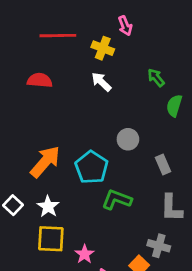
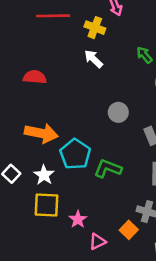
red semicircle: (40, 80) -> (35, 77), moved
orange arrow: (45, 162) -> (41, 133), turned 60
cyan pentagon: (92, 167) -> (75, 154), moved

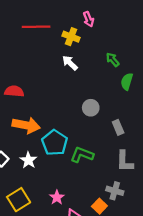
red semicircle: (35, 77) -> (14, 91), moved
yellow square: (47, 205) -> (19, 200), moved, turned -35

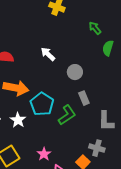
white arrow: (70, 63) -> (48, 54), moved
gray rectangle: (118, 127) -> (84, 98), moved
green L-shape: (82, 155) -> (67, 115), turned 125

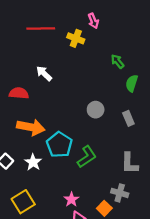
white arrow: (48, 54) -> (44, 73), moved
gray rectangle: (84, 98) -> (128, 118), moved
pink star: (44, 154) -> (71, 200), moved

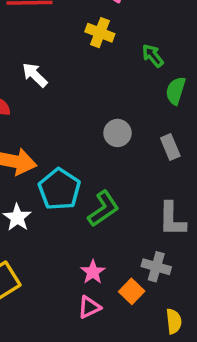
yellow cross: (76, 38) -> (100, 33), moved
pink star: (71, 200) -> (93, 272), moved

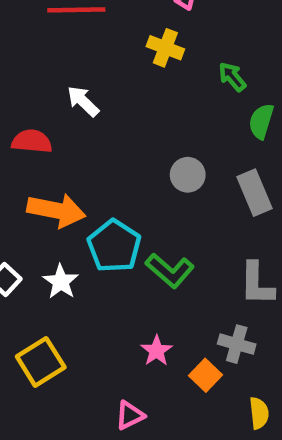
gray rectangle: (170, 147) -> (255, 193), size x1.4
green L-shape: (103, 209) -> (170, 271), turned 75
pink triangle: (89, 307) -> (130, 415), moved

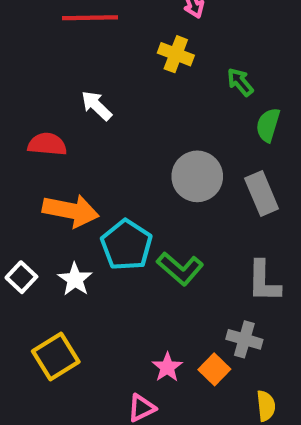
gray circle: (188, 175) -> (197, 176), size x1.5
pink star: (157, 351) -> (167, 367), moved

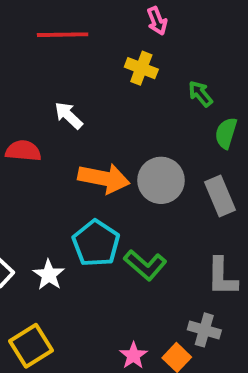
orange arrow: (71, 211) -> (104, 178), moved

